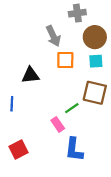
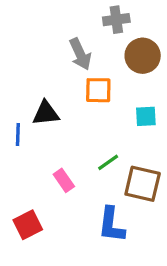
cyan square: (96, 61) -> (146, 116), moved
brown square: (95, 93) -> (143, 184), moved
blue line: (12, 104) -> (18, 134), moved
pink rectangle: (58, 124) -> (64, 180), moved

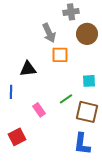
cyan square: (146, 116) -> (89, 81), moved
blue line: (18, 134) -> (11, 92), moved
blue L-shape: (111, 225) -> (82, 144), moved

